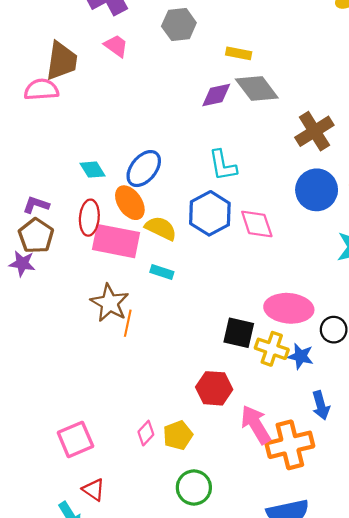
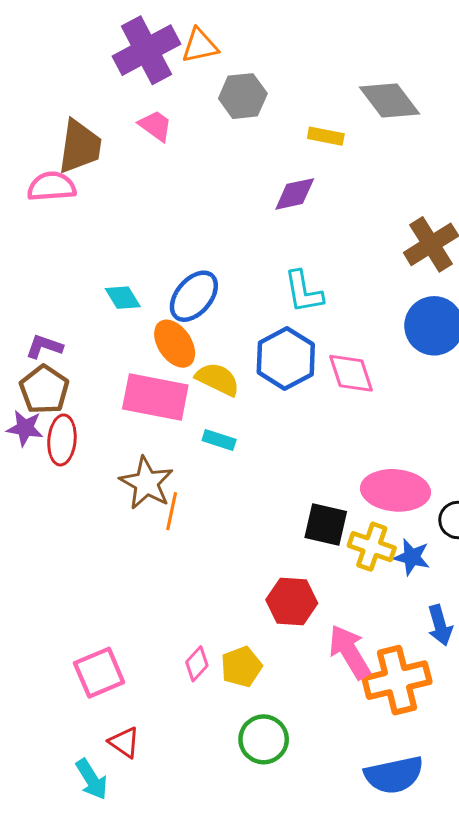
gray diamond: (257, 89) -> (390, 101), moved
red ellipse: (89, 218) -> (62, 440), moved

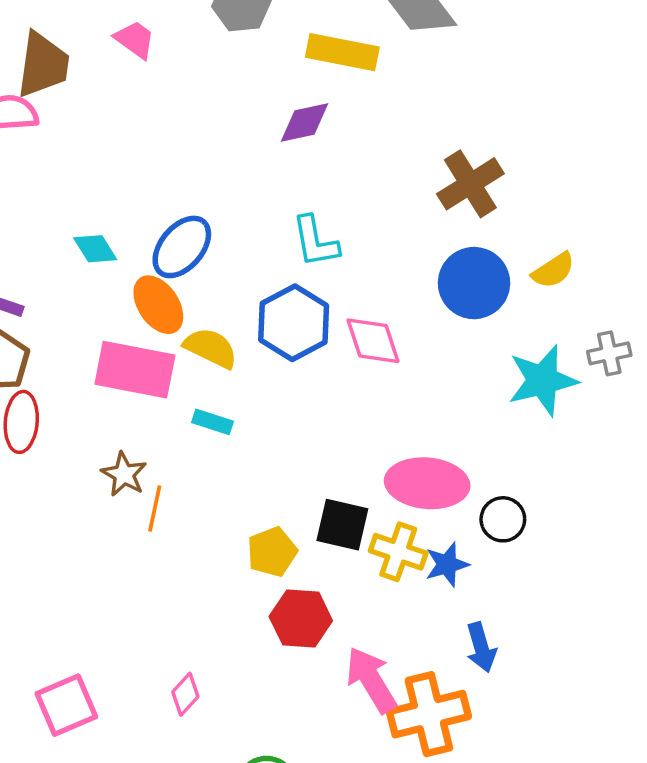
yellow rectangle: (326, 136) -> (342, 52), size x1.6
brown star: (146, 483) -> (124, 474), size x0.7
blue star: (412, 557) -> (447, 564), turned -30
yellow pentagon: (241, 667) -> (272, 552), moved

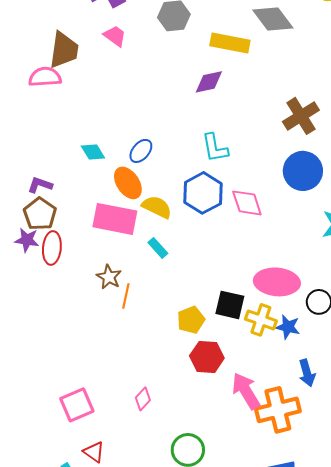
blue ellipse: (182, 247) -> (141, 151), size x0.7
cyan rectangle: (212, 422) -> (158, 248), turned 30
blue star: (447, 564) -> (288, 327), turned 30

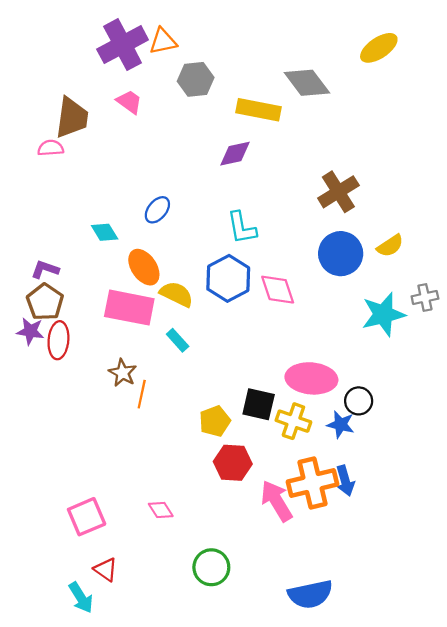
pink semicircle: (45, 77) -> (51, 148), size x0.7
blue ellipse: (141, 151) -> (157, 210), moved
blue star: (288, 327) -> (341, 425), moved
pink diamond: (143, 399) -> (161, 510), turned -75
orange cross: (278, 410) -> (313, 483), moved

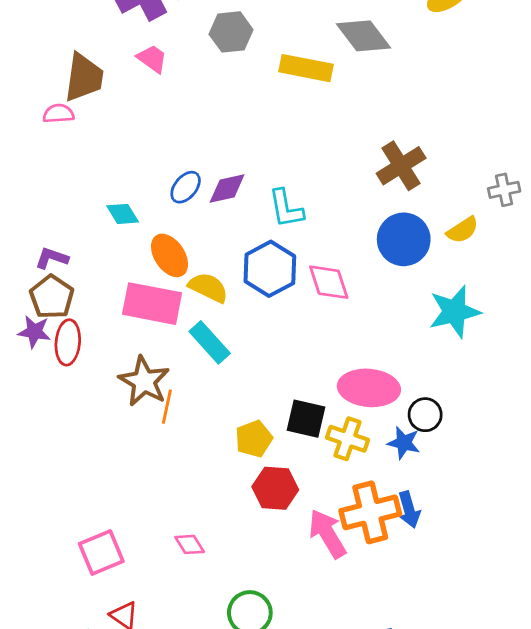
purple diamond: (235, 154) -> (227, 188), moved
gray cross: (425, 297) -> (504, 190), moved
cyan rectangle: (178, 340) -> (210, 342), size x1.5
brown star: (123, 373) -> (144, 381), size x1.5

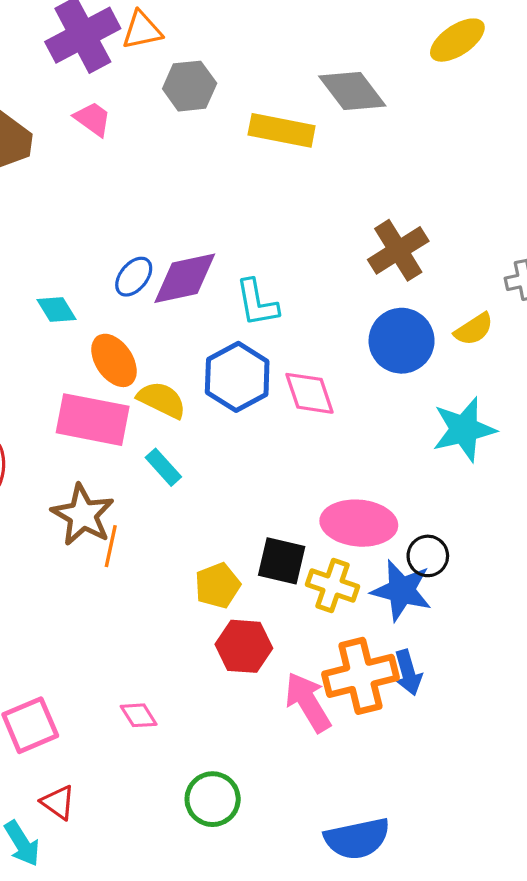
purple diamond: (227, 188) -> (185, 278), size x1.4
cyan rectangle: (210, 342) -> (163, 467), size x0.7
blue star: (404, 443) -> (402, 590), size x1.5

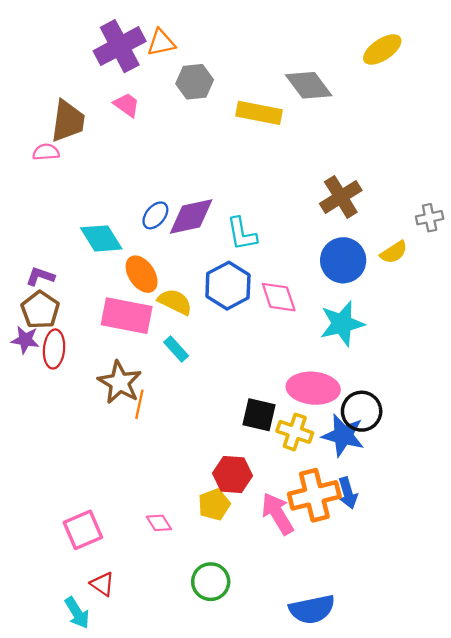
cyan diamond: (56, 309) -> (101, 238), size x1.5
cyan star: (464, 429) -> (342, 324), moved
black circle: (428, 556) -> (362, 411), size x1.4
yellow pentagon: (218, 586) -> (214, 504), moved

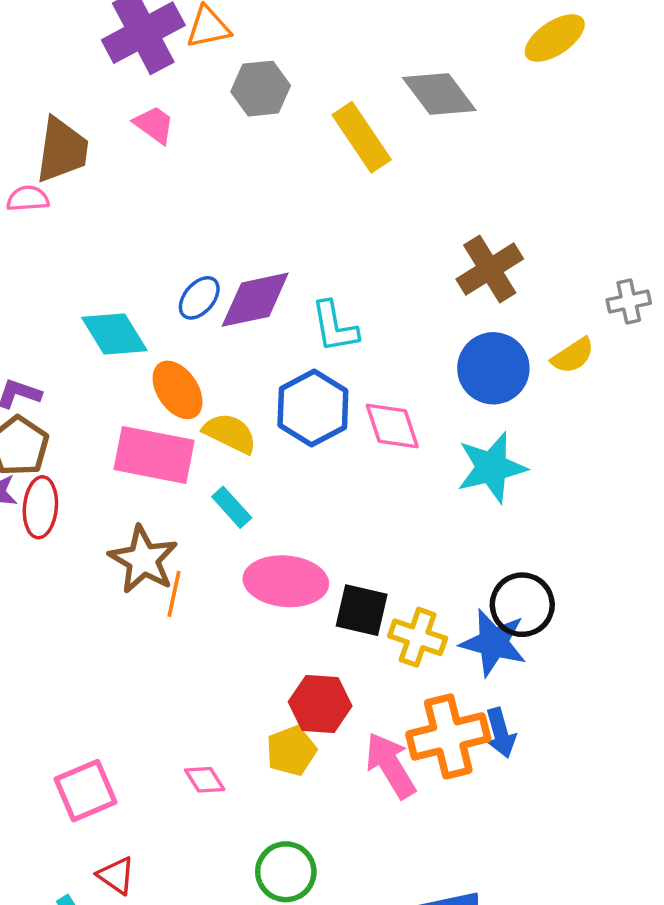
yellow rectangle: (259, 113) -> (362, 137), turned 45
pink ellipse: (313, 388) -> (286, 581), moved

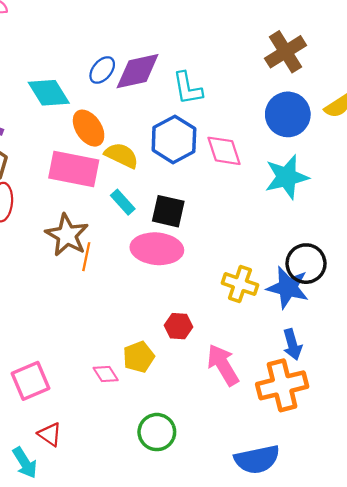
black square: (362, 610) -> (168, 211), moved
red hexagon: (320, 704) -> (178, 326), size x0.7
orange cross: (448, 736) -> (282, 385), moved
yellow pentagon: (291, 751) -> (139, 357), moved

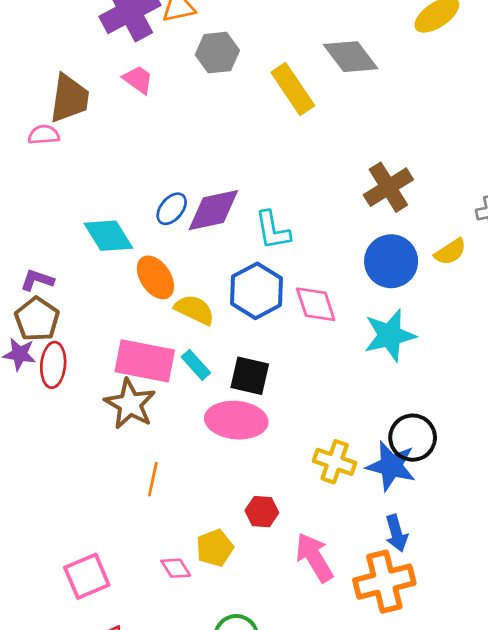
pink rectangle: (74, 169) -> (145, 361), moved
orange line: (86, 257) -> (153, 479), moved

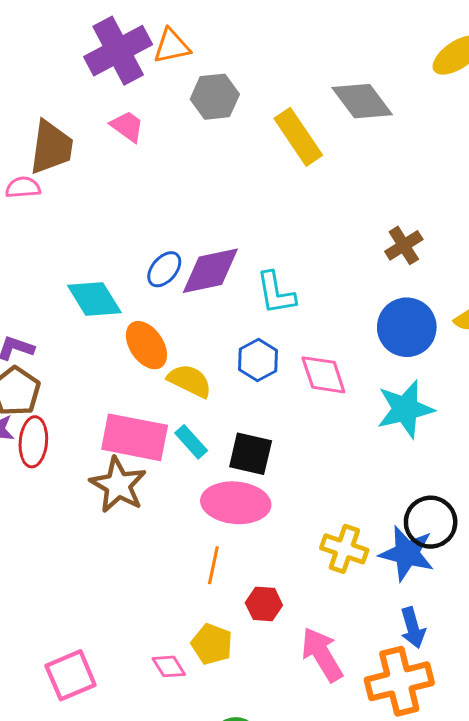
brown cross: (388, 187) -> (404, 245), size x0.7
blue hexagon: (256, 291) -> (258, 360), size x0.7
orange line: (153, 479) -> (213, 565), moved
yellow pentagon: (215, 548) -> (212, 644), turned -30

